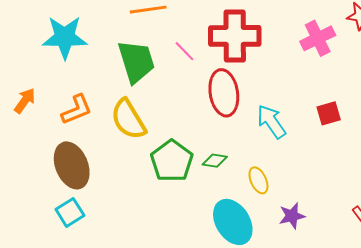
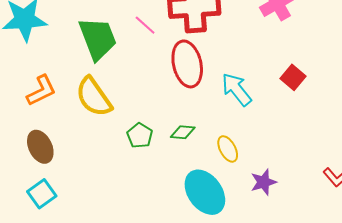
red square: (329, 113) -> (293, 77), turned -30
green pentagon: (172, 161) -> (140, 136), size x0.6
brown ellipse: (72, 165) -> (40, 147), size x0.7

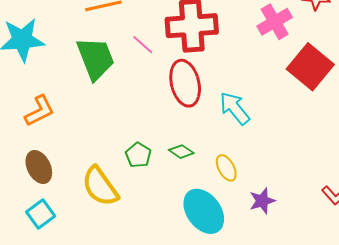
red square: (293, 77) -> (310, 67), moved, size x1.8
yellow semicircle: (94, 97) -> (100, 186), moved
green diamond: (183, 132) -> (181, 152), turned 30

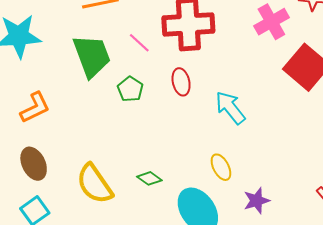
red ellipse: (185, 83) -> (181, 82), size x0.6
green diamond: (181, 152) -> (149, 178), moved
green pentagon: (138, 155) -> (130, 89), moved

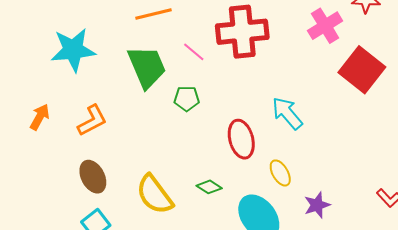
red ellipse: (181, 82) -> (241, 139), moved, size x1.4
green pentagon: (130, 89) -> (187, 99), turned -30

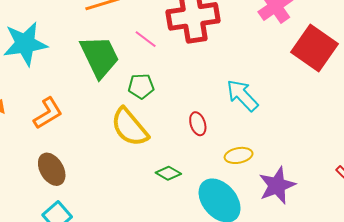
red ellipse: (241, 139) -> (198, 124), size x0.6
yellow ellipse: (280, 173) -> (239, 155), turned -68
yellow semicircle: (155, 195) -> (130, 127), moved
purple star: (317, 205) -> (277, 185), size x1.4

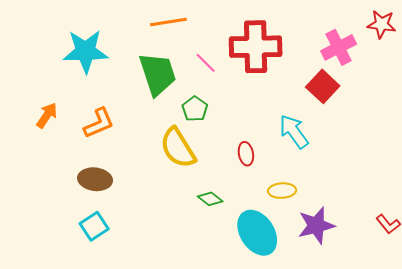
red square: (314, 48) -> (323, 86), moved, size x0.7
green pentagon: (141, 86) -> (195, 109), turned 30
brown ellipse: (52, 169) -> (95, 179), turned -60

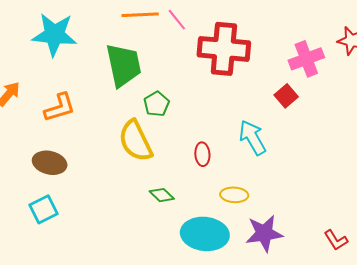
pink line: (206, 63) -> (177, 20), moved
red square: (323, 86) -> (286, 96), size x0.7
cyan ellipse: (257, 233) -> (205, 234), turned -57

